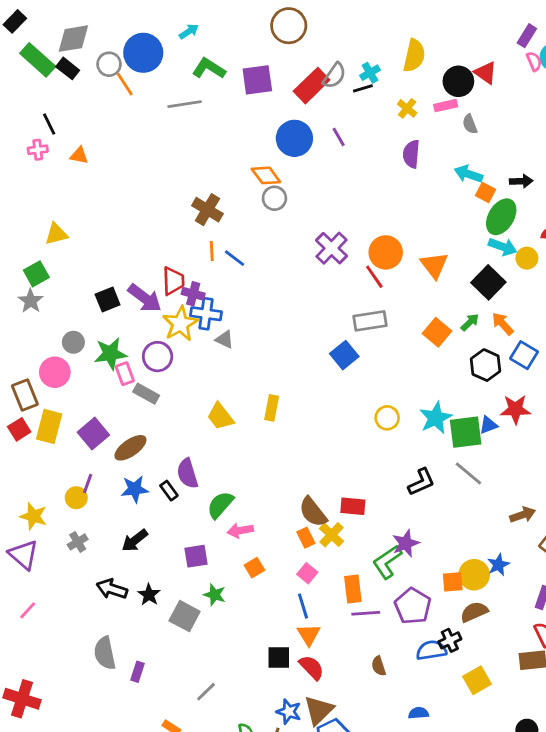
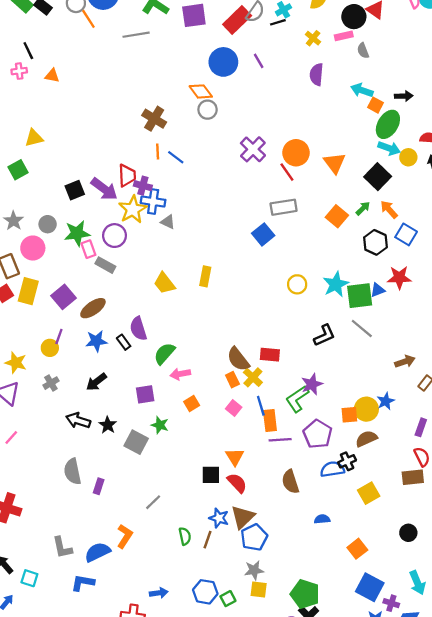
gray star: (31, 301) -> (14, 221), moved
blue line: (303, 606) -> (261, 406), moved
brown semicircle: (379, 666) -> (290, 482), size x1.5

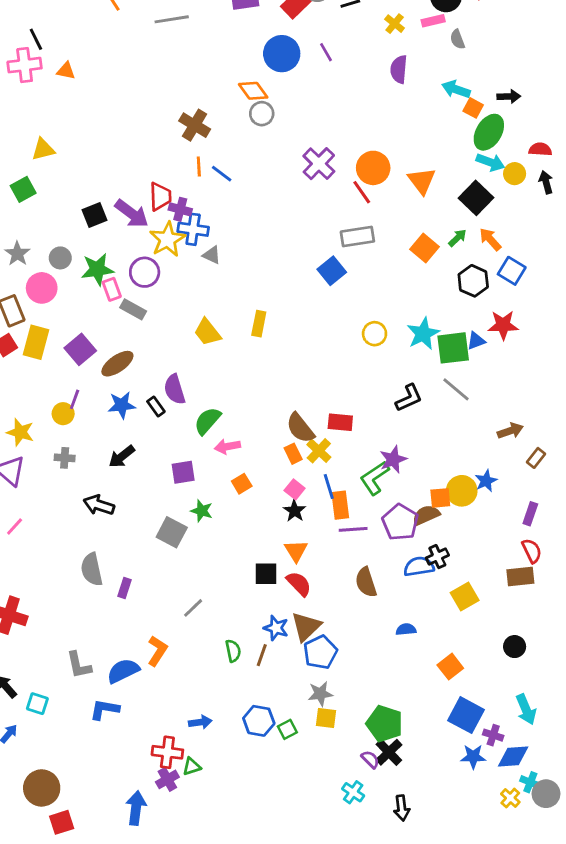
pink cross: (19, 71) -> (25, 65), size x1.6
gray cross: (51, 383) -> (65, 458), turned 35
black star: (108, 425) -> (295, 511), moved
brown semicircle: (366, 439) -> (426, 515), moved

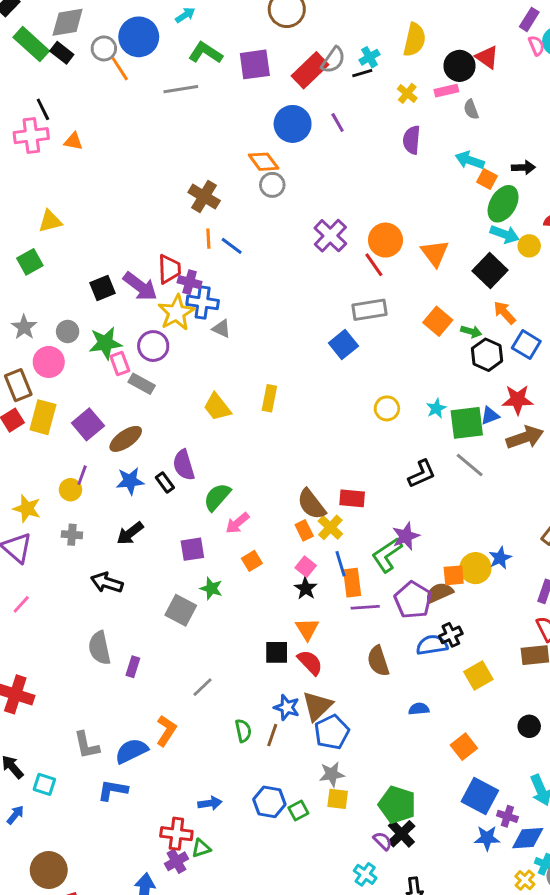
green arrow: (457, 238) -> (471, 331), moved, turned 60
cyan star: (423, 334) -> (436, 408), size x0.6
brown arrow: (510, 431) -> (525, 437), moved, size x1.4
pink arrow: (227, 447) -> (237, 523), turned -30

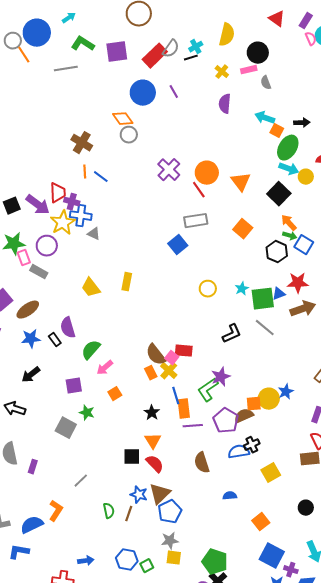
red triangle: (487, 57) -> (277, 19), moved
green arrow: (471, 331) -> (290, 236), moved
pink square: (306, 567) -> (172, 358), moved

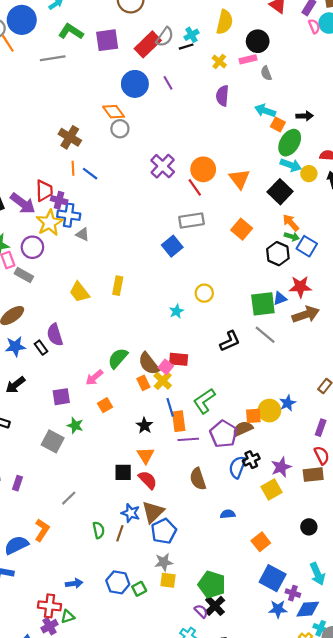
cyan star: (242, 289) -> (177, 311), moved
green semicircle: (91, 350) -> (118, 358), moved
purple star: (221, 377) -> (281, 467), moved
blue semicircle: (239, 452) -> (237, 467), turned -60

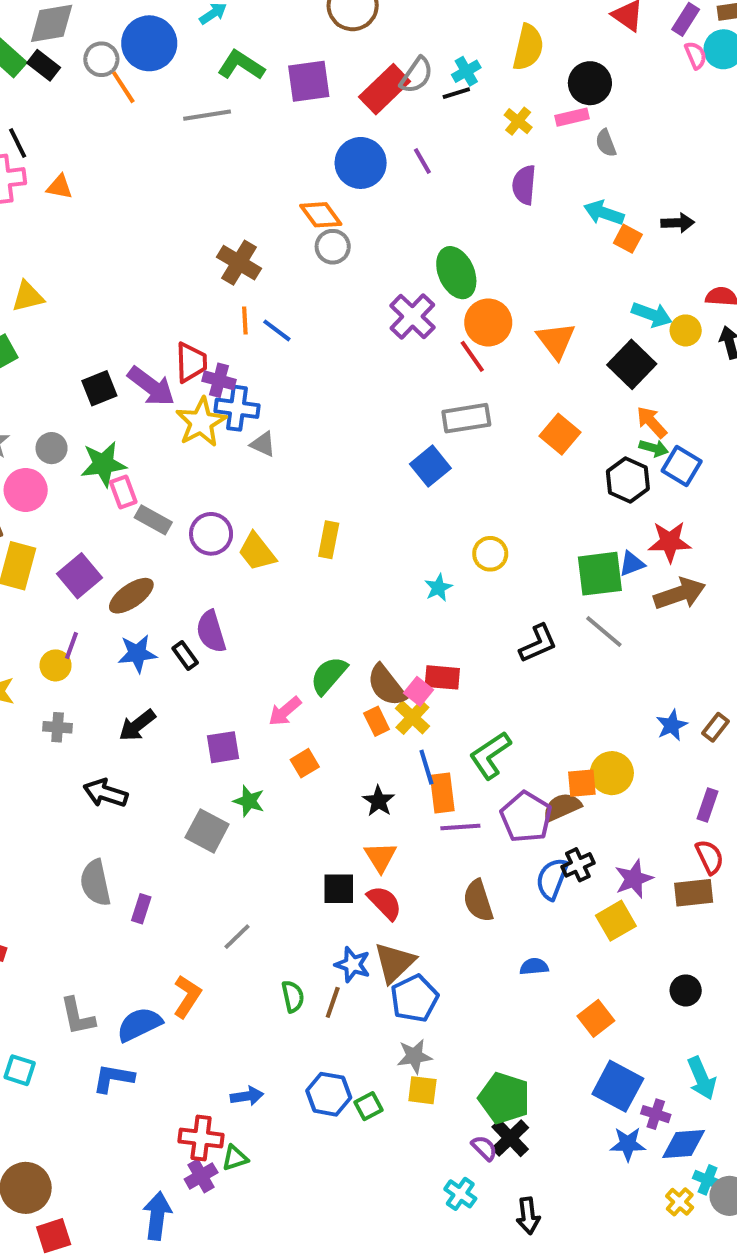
green ellipse: (290, 143) -> (456, 273), moved, turned -55
purple circle: (32, 247) -> (211, 534), moved
blue star: (288, 403) -> (672, 725), moved

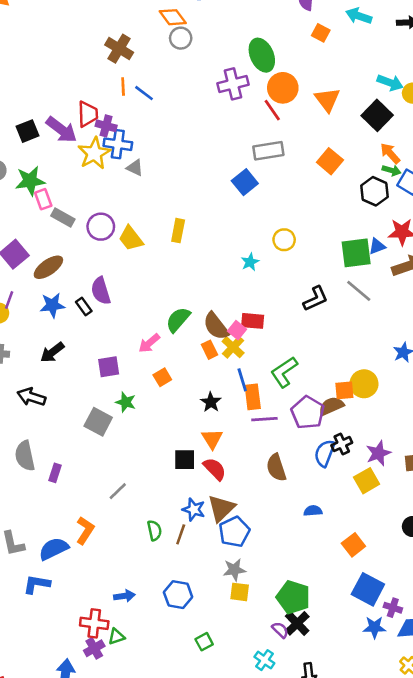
orange square: (628, 239) -> (321, 33), moved
purple cross: (412, 316) -> (233, 84), turned 32
green square: (369, 1106) -> (204, 642), moved

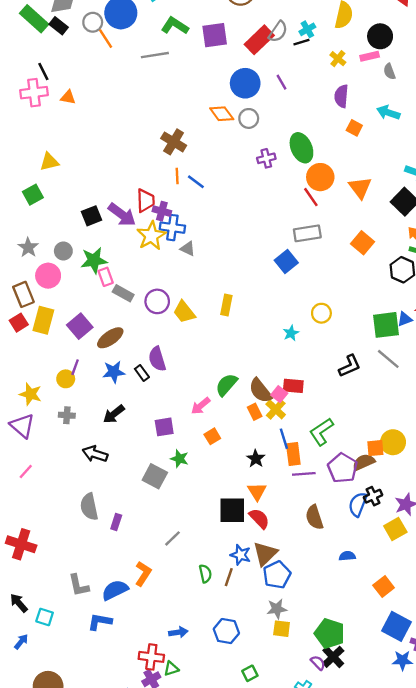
gray circle: (181, 38) -> (249, 118), moved
purple cross: (233, 84) -> (266, 158), moved, size x0.7
black square: (185, 460) -> (232, 510), size x1.4

